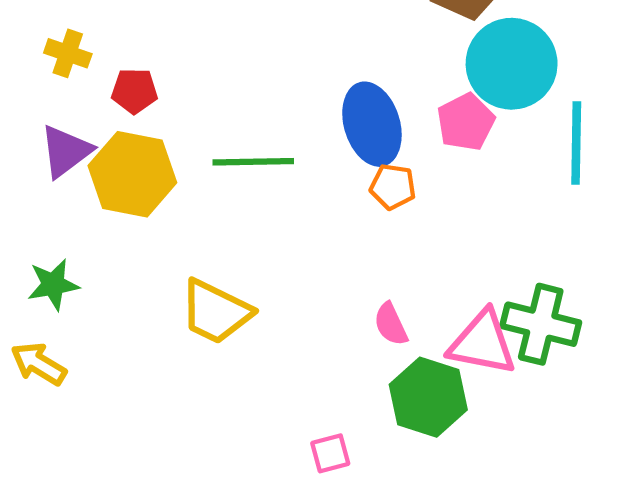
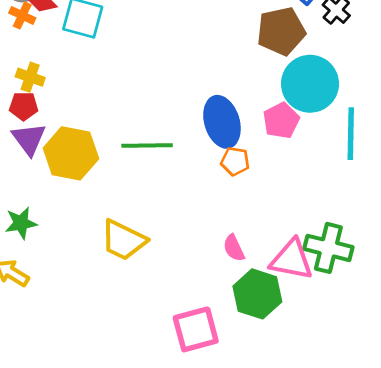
red pentagon: (134, 91) -> (24, 106), moved
purple triangle: (66, 151) -> (29, 139), turned -30
pink square: (330, 453) -> (196, 329), size x1.8

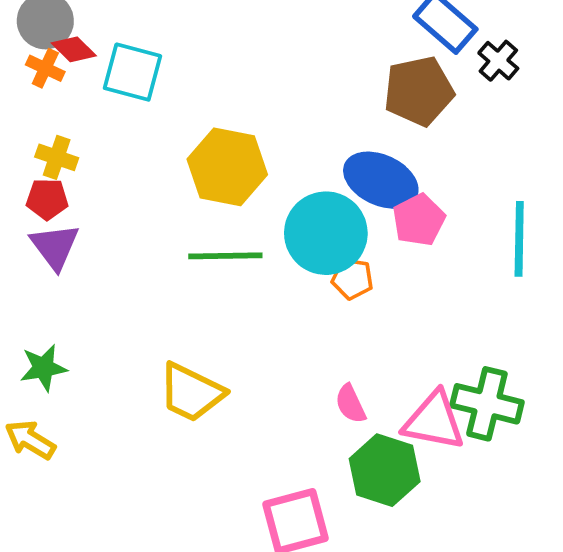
cyan circle: (310, 84) -> (326, 233), moved
blue ellipse: (222, 122) -> (381, 180), moved, turned -48
yellow hexagon: (71, 153) -> (227, 167), moved

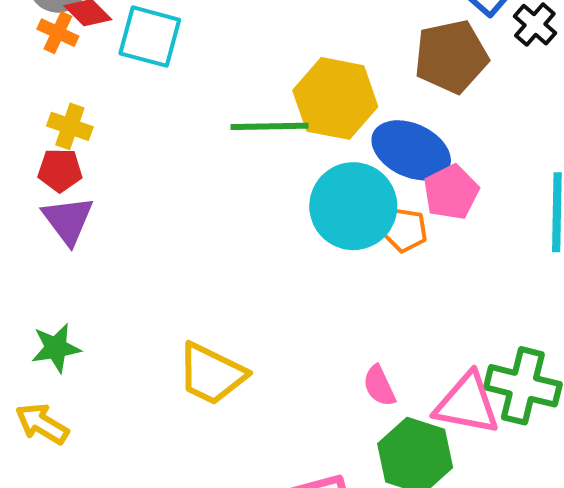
yellow hexagon: (227, 167) -> (335, 98), moved
green line: (225, 256) -> (269, 126), moved
orange pentagon: (352, 279) -> (405, 230), moved

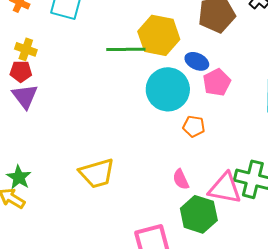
blue ellipse: (411, 150) -> (197, 61), size x0.6
orange pentagon: (405, 230) -> (194, 126), moved
green star: (56, 348) -> (19, 177), moved, turned -30
yellow trapezoid: (212, 374) -> (97, 173), turned -42

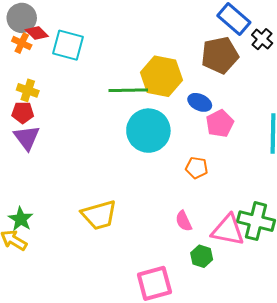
cyan circle: (168, 89) -> (148, 131), moved
green hexagon: (199, 214) -> (202, 256), size x0.6

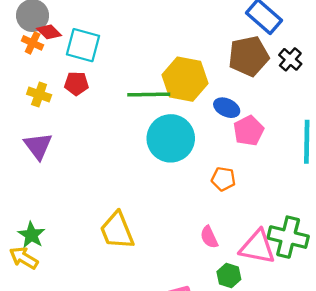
black cross: (262, 39) -> (290, 59), moved
red pentagon: (23, 112) -> (76, 84), moved
yellow trapezoid: (99, 215) -> (117, 231), turned 84

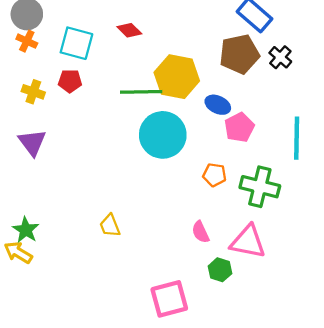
red diamond: (49, 32) -> (129, 30), moved
yellow trapezoid: (117, 231) -> (110, 226), size x0.6
green cross: (288, 237) -> (260, 187), moved

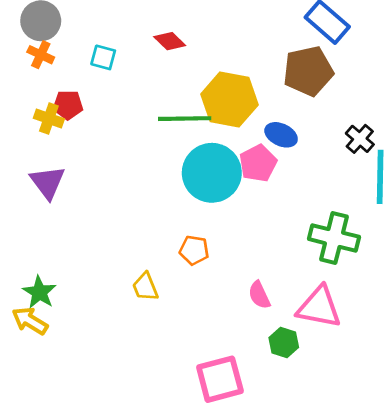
cyan square: (76, 43) -> (103, 57), size x0.6
black cross: (280, 57) -> (360, 139), moved
red pentagon: (70, 81) -> (68, 105), moved
pink pentagon: (239, 127) -> (258, 163), moved
orange pentagon: (215, 175) -> (194, 250), moved

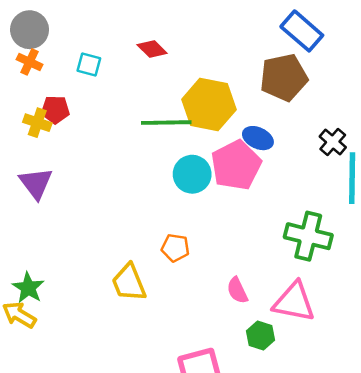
pink pentagon: (258, 163) -> (236, 165), size x1.4
cyan circle: (212, 173) -> (192, 174), size x0.7
yellow trapezoid: (145, 287) -> (129, 283), size x1.4

